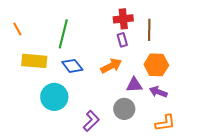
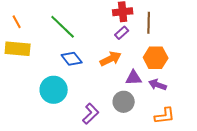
green line: (63, 34) -> (63, 27), turned -60
purple rectangle: (122, 40) -> (122, 33), turned 64
yellow rectangle: (34, 61) -> (18, 49), moved

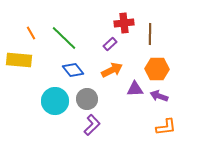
orange line: (17, 22) -> (31, 33), moved
purple rectangle: (122, 33) -> (110, 44), moved
gray circle: (124, 102) -> (87, 99), moved

